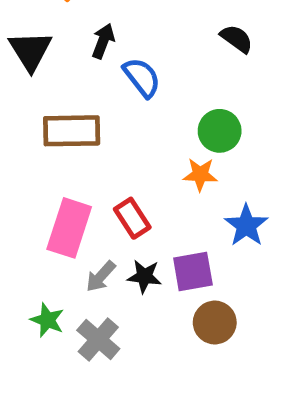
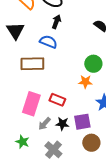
black arrow: (103, 41) -> (56, 22), moved
blue semicircle: (142, 77) -> (48, 42), moved, turned -30
red rectangle: (132, 218) -> (57, 100), turned -35
gray cross: (98, 339) -> (53, 150), moved

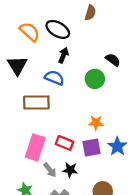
green circle: (93, 64) -> (95, 79), moved
purple square: (82, 122) -> (91, 147), moved
gray arrow: (44, 124) -> (50, 170), turned -80

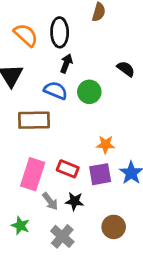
black ellipse: (58, 29) -> (60, 32), turned 60
green circle: (95, 79) -> (89, 92), moved

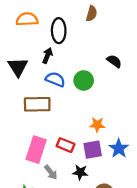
orange semicircle: (26, 35) -> (27, 19), moved, turned -45
black arrow: (66, 63) -> (47, 56), moved
black star: (74, 201) -> (80, 172), moved

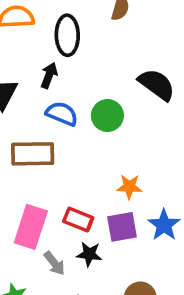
black semicircle: (114, 61) -> (157, 85), size x1.5
black star: (80, 172) -> (89, 254), moved

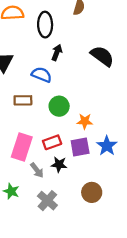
black arrow: (49, 75) -> (57, 53), moved
green circle: (107, 116) -> (59, 106), moved
brown rectangle: (33, 154) -> (23, 100), size x0.7
red rectangle: (78, 220) -> (52, 142), turned -42

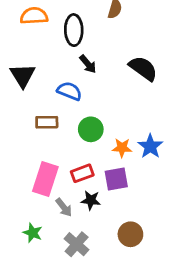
black arrow: (57, 53) -> (88, 64), turned 119
blue star: (107, 146) -> (150, 146), moved

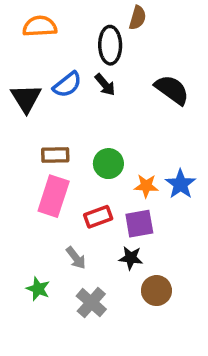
black ellipse: (74, 30) -> (110, 45), moved
blue semicircle: (69, 91) -> (67, 85), moved, turned 120
pink rectangle: (45, 179) -> (54, 196), moved
black star: (91, 200) -> (131, 258), moved

